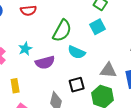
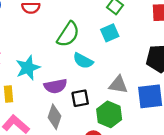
cyan star: (25, 49) -> (28, 68), moved, size x1.5
purple semicircle: (45, 62) -> (55, 86), moved

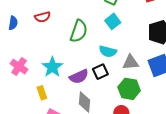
cyan semicircle: (83, 61) -> (108, 51), moved
black square: (80, 98) -> (100, 72), moved

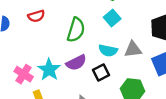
gray triangle: (131, 62) -> (133, 49), moved
pink cross: (19, 67) -> (24, 74), moved
purple semicircle: (79, 77) -> (76, 63), moved

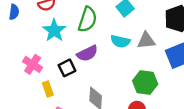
cyan star: (49, 70) -> (54, 30), moved
black square: (101, 72) -> (67, 68), moved

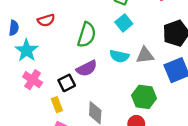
cyan star: (54, 30) -> (27, 50), moved
yellow rectangle: (48, 89) -> (57, 105), moved

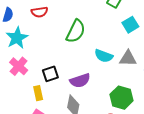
cyan square: (124, 23) -> (130, 25), moved
purple semicircle: (87, 68) -> (80, 81), moved

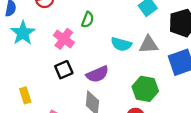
green semicircle: (76, 31) -> (88, 20), size x0.6
pink cross: (19, 66) -> (64, 39), moved
yellow rectangle: (38, 93) -> (25, 95), moved

